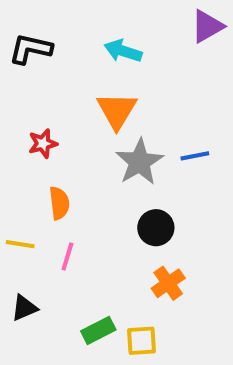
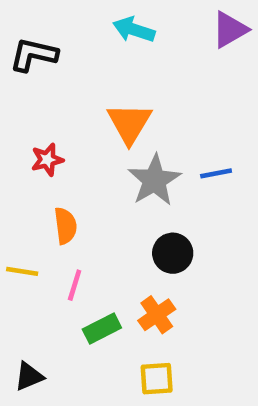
cyan arrow: (123, 51) -> (134, 30), moved
orange cross: (168, 283) -> (157, 315), moved
black triangle: (24, 308) -> (29, 376), moved
green rectangle: (98, 330) -> (102, 328), moved

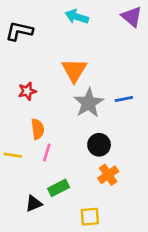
purple triangle: (230, 30) -> (132, 17), turned -50
pink line: (75, 285) -> (47, 153), moved
orange cross: (157, 315) -> (108, 175), moved
black triangle: (29, 376) -> (34, 204), moved

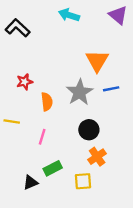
black L-shape: (19, 31) -> (18, 28), turned 30
orange triangle: (74, 70) -> (97, 61), moved
orange semicircle: (38, 129) -> (47, 102), moved
yellow line: (13, 155) -> (12, 122), moved
yellow square: (90, 217) -> (83, 181), moved

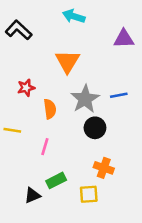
purple triangle: (118, 15) -> (124, 39), moved, turned -42
orange triangle: (97, 61) -> (67, 61), moved
black circle: (89, 130) -> (95, 128), moved
orange cross: (97, 157) -> (104, 168), turned -36

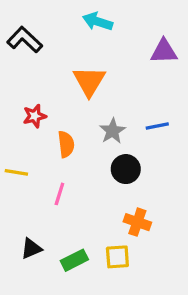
gray star: (85, 99) -> (112, 131), size x0.7
green rectangle: (56, 180) -> (74, 260), moved
black triangle: (32, 195) -> (31, 249), moved

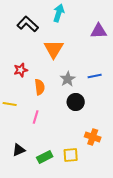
cyan arrow: (98, 22) -> (59, 13), turned 90
black L-shape: (25, 40) -> (28, 24), moved
orange cross: (137, 222) -> (93, 137), moved

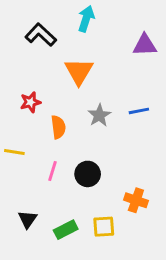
black circle: (76, 102) -> (88, 174), moved
black triangle: (19, 150) -> (28, 219), turned -32

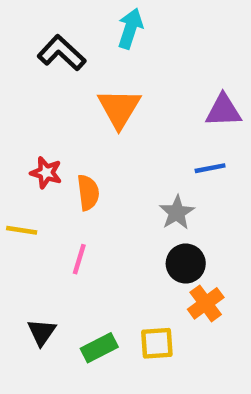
purple triangle: (145, 45) -> (223, 111), moved
red star: (31, 102) -> (46, 173), moved, turned 30
gray star: (99, 115) -> (177, 213), moved
black circle: (88, 174) -> (186, 264), moved
orange cross: (136, 200) -> (206, 303), turned 35

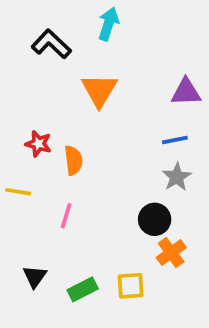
gray star: (177, 213) -> (177, 177), moved

